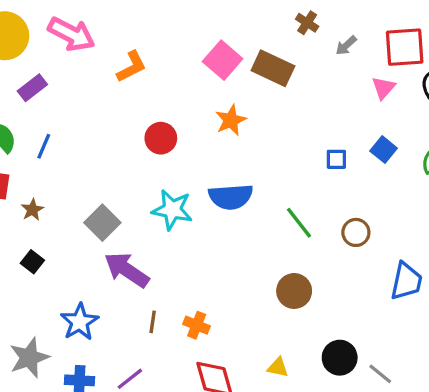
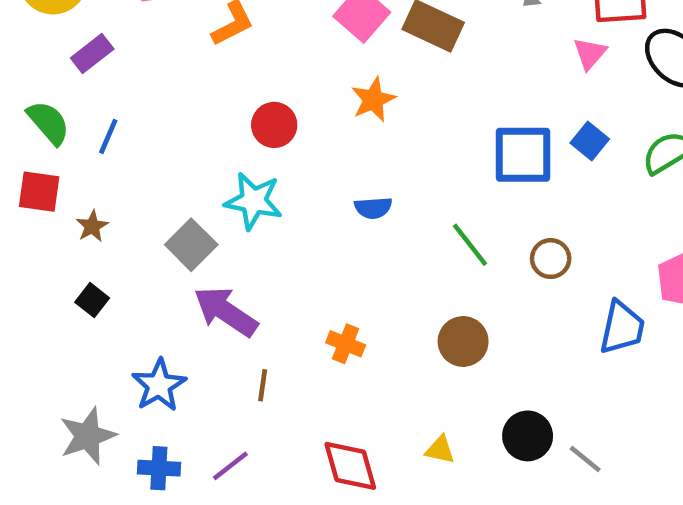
blue square: (336, 159) -> (523, 155), size x2.0
blue semicircle: (231, 197) -> (373, 208), size x0.6
cyan star: (172, 210) -> (253, 201), moved
orange cross: (197, 325) -> (346, 344), moved

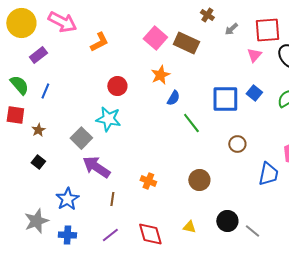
blue semicircle: (373, 208) -> (173, 98), moved, turned -56
green line: (470, 245) -> (191, 123), moved
purple line: (230, 466) -> (110, 235), moved

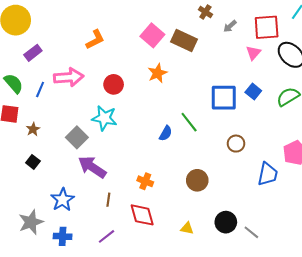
pink arrow: (62, 22) -> (69, 77), moved, turned -32
blue semicircle: (173, 98) -> (166, 133), moved
red diamond: (150, 234) -> (142, 215), moved

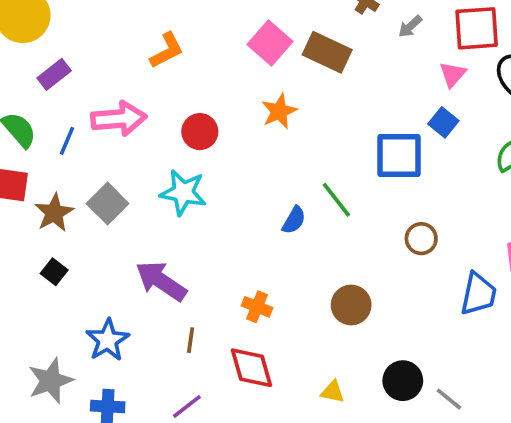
blue square: (253, 92) -> (443, 122), moved
brown star: (33, 129) -> (54, 213), size x1.5
gray square: (77, 137) -> (108, 204), moved

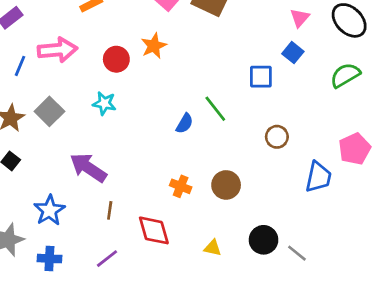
orange star: (279, 111) -> (154, 46), moved
blue square: (399, 156) -> (261, 77), size x0.7
cyan star: (183, 192) -> (104, 103), size x0.7
orange cross: (257, 307) -> (181, 186), moved

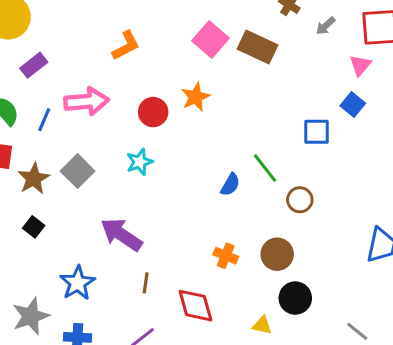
cyan star: (104, 103) -> (140, 162), turned -30
brown circle: (277, 137) -> (300, 200), moved
black circle: (264, 240) -> (295, 298), moved

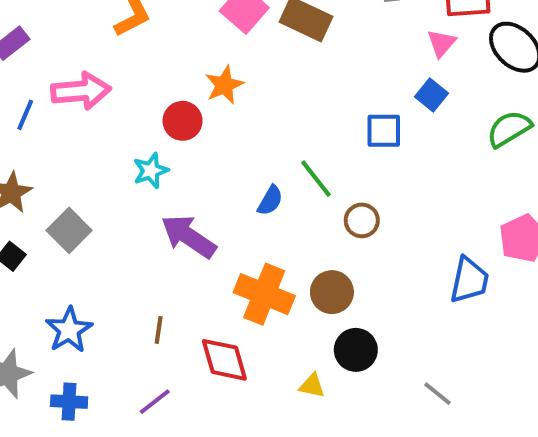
red circle: (153, 112) -> (183, 121), moved
gray square: (78, 171) -> (69, 230), moved
purple arrow: (121, 235) -> (189, 236), moved
orange cross: (226, 256) -> (264, 294), size x1.8

